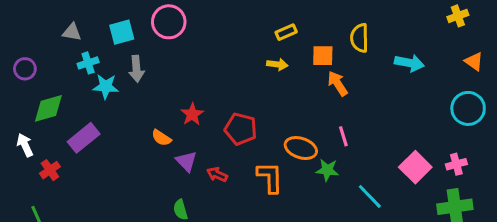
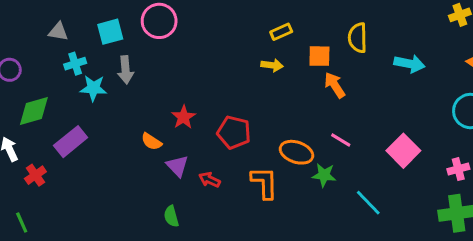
pink line: (343, 136) -> (341, 140), turned -42
pink square: (415, 167) -> (403, 151), moved

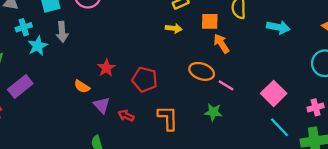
cyan star: (93, 88) -> (38, 46), turned -30
orange ellipse: (296, 152) -> (202, 71), moved
cyan line: (368, 203) -> (280, 127), moved

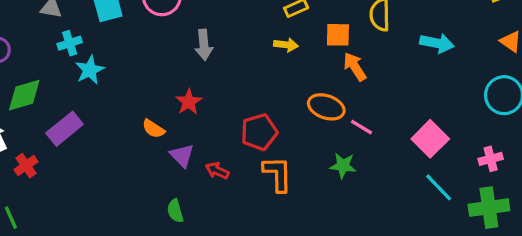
gray arrow: (62, 32) -> (204, 45), moved
red pentagon: (145, 80) -> (259, 132), moved, turned -30

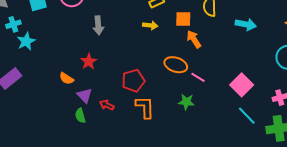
green semicircle: (175, 211) -> (80, 116), moved

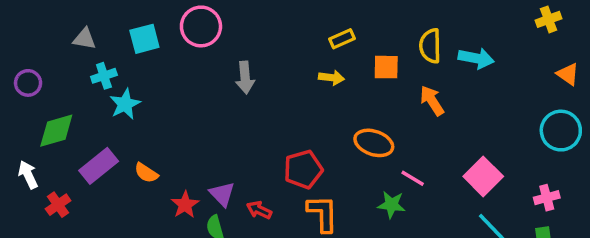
cyan arrow: (246, 24) -> (476, 58), moved
orange arrow: (194, 39) -> (432, 101), moved
red star: (89, 61) -> (185, 205), moved
pink line: (198, 77) -> (413, 178), moved
orange semicircle: (66, 78) -> (146, 173), moved

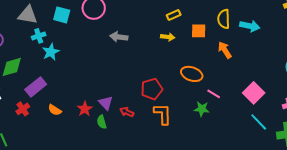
gray triangle: (84, 39) -> (28, 15), size x1.5
cyan square: (144, 39) -> (62, 15), turned 30
gray arrow: (245, 78) -> (119, 37), turned 102
orange semicircle: (146, 173) -> (55, 110), moved
red cross: (58, 205) -> (23, 109), moved

